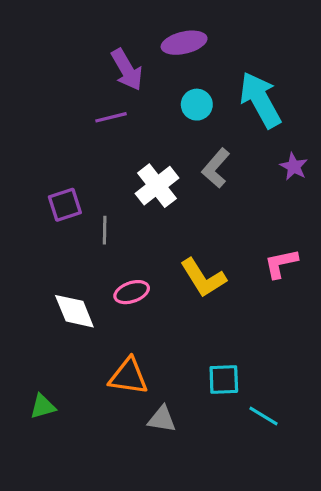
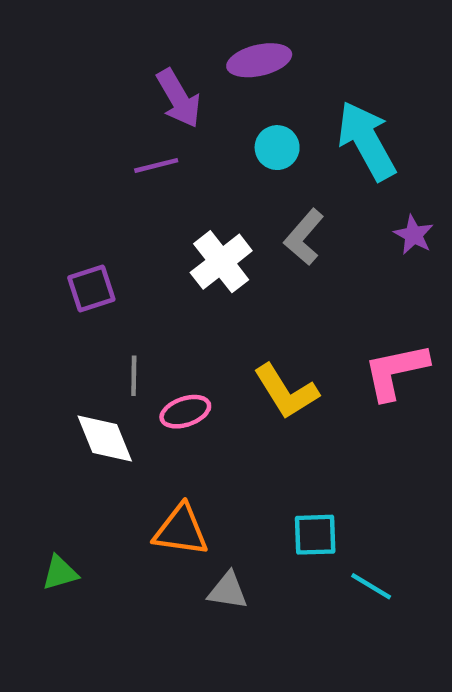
gray line: (105, 230) -> (134, 376), moved
pink L-shape: (281, 264) -> (396, 371), size x1.4

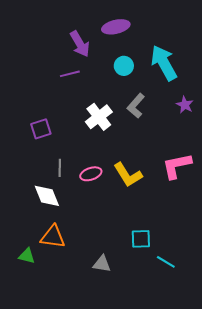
pink ellipse: (185, 412) -> (91, 174), moved
orange triangle: (181, 530) -> (53, 237), moved
green triangle: (60, 573) -> (27, 256), turned 30

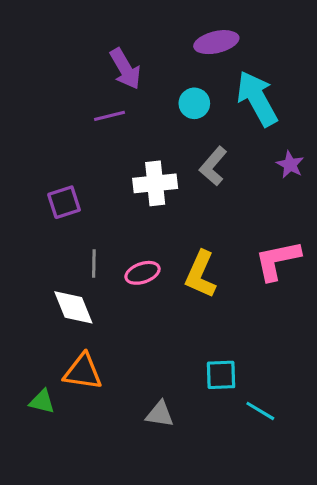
purple ellipse: (116, 27) -> (216, 42), moved
white cross: (99, 117) -> (155, 183), turned 32
yellow L-shape: (128, 175) -> (201, 274), turned 56

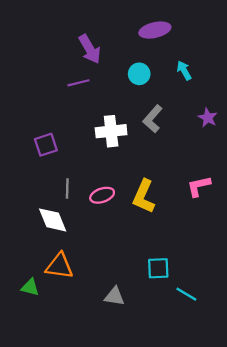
cyan arrow: (257, 99) -> (184, 70), size x0.5
pink L-shape: (278, 260) -> (199, 186), size x0.7

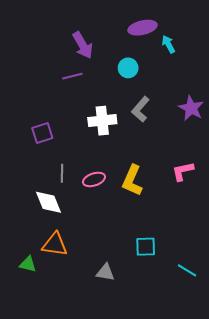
cyan arrow: (184, 70) -> (168, 44), moved
purple star: (208, 118) -> (191, 108), size x1.4
cyan line: (186, 294) -> (187, 270), moved

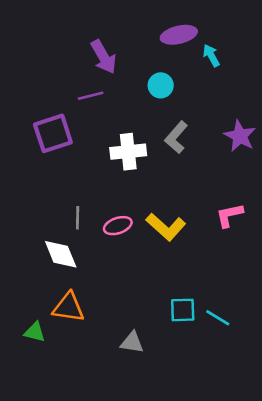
purple square: (42, 133) -> (53, 133), moved, size x1.4
yellow L-shape: (132, 180) -> (166, 227), turned -72
cyan line: (187, 270) -> (218, 318), moved

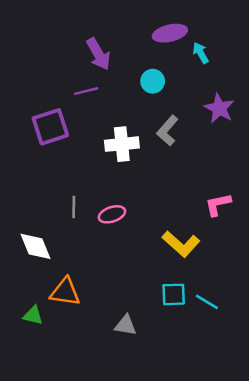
purple star: (240, 136) -> (219, 108), moved
yellow L-shape: (166, 227) -> (181, 244), moved
white diamond: (61, 254) -> (36, 246), moved

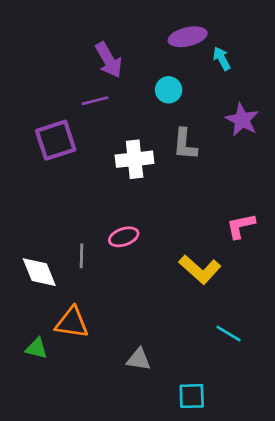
gray L-shape: (167, 131) -> (185, 144), turned -36
gray line: (74, 207) -> (81, 256), moved
cyan square: (174, 294) -> (192, 396), moved

